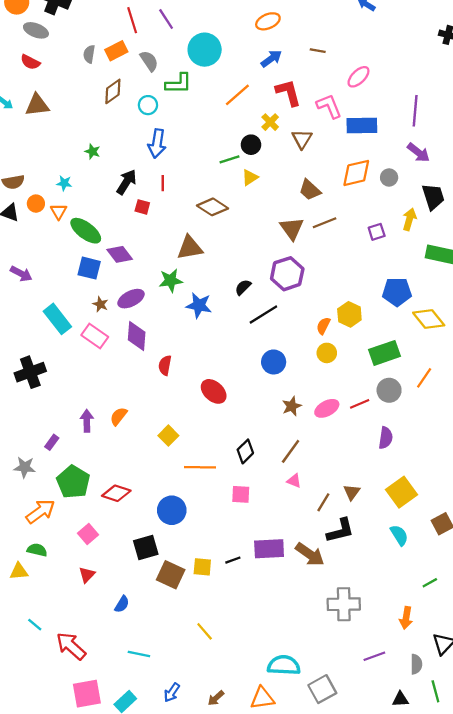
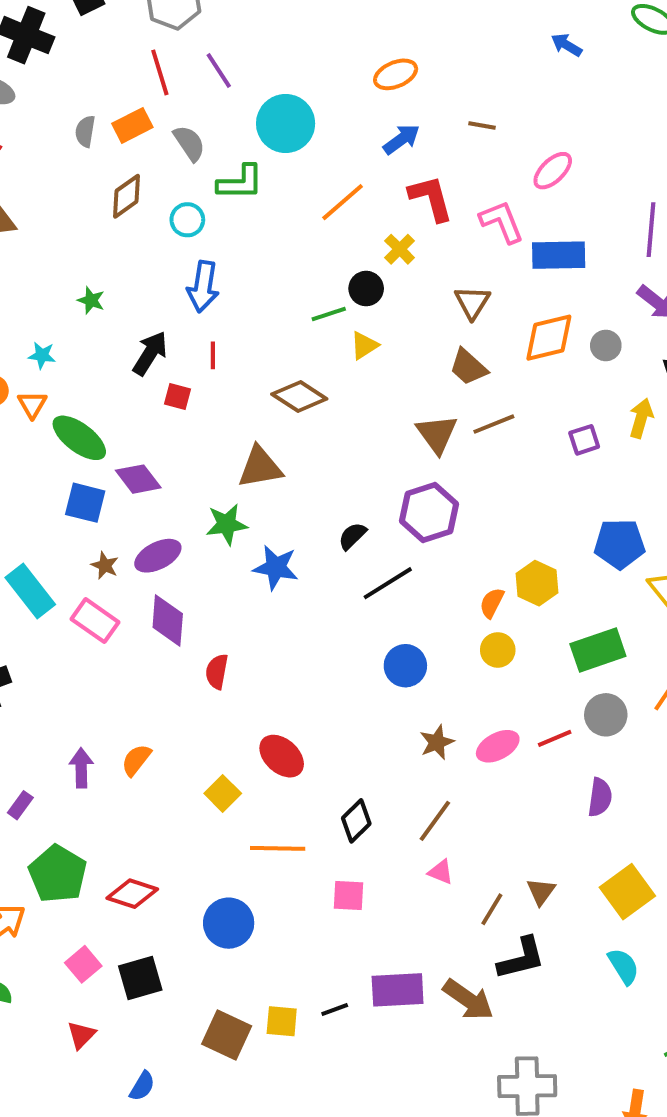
brown triangle: (302, 139) -> (472, 302), moved
red ellipse: (214, 391) -> (282, 756), moved
black square: (146, 548) -> (140, 978), moved

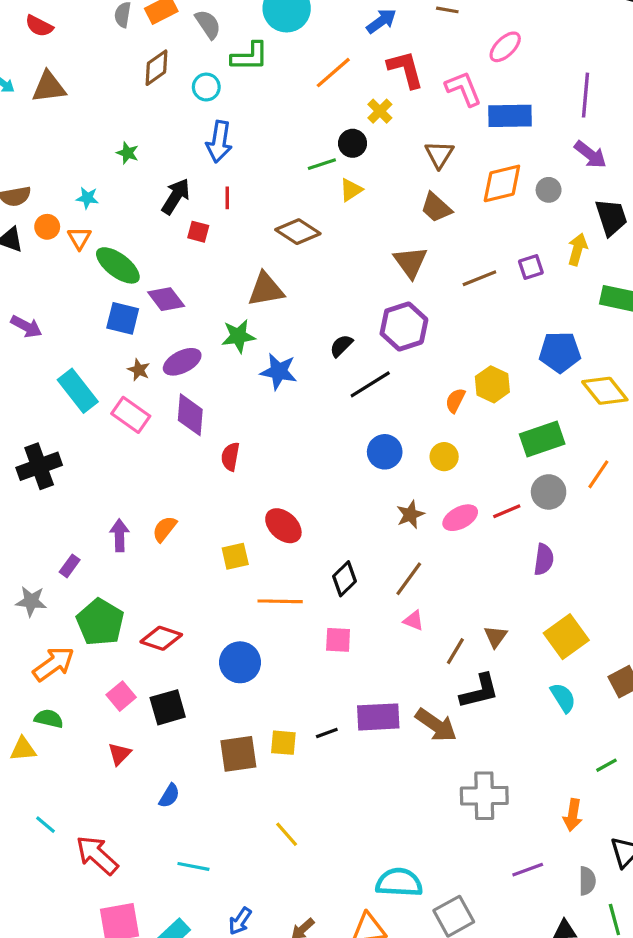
brown line: (494, 424) -> (479, 278), moved
yellow circle: (498, 650) -> (444, 457), moved
yellow square: (223, 793) -> (235, 556), turned 32
brown square: (227, 1035) -> (238, 754), turned -33

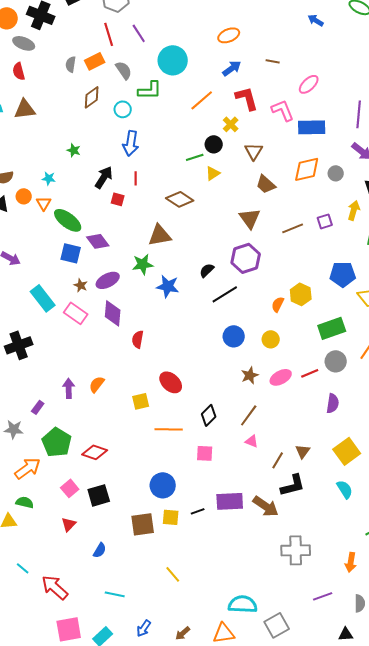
red semicircle: (39, 26) -> (19, 71), turned 48
brown triangle: (439, 155) -> (254, 151), moved
blue circle: (240, 662) -> (163, 485), moved

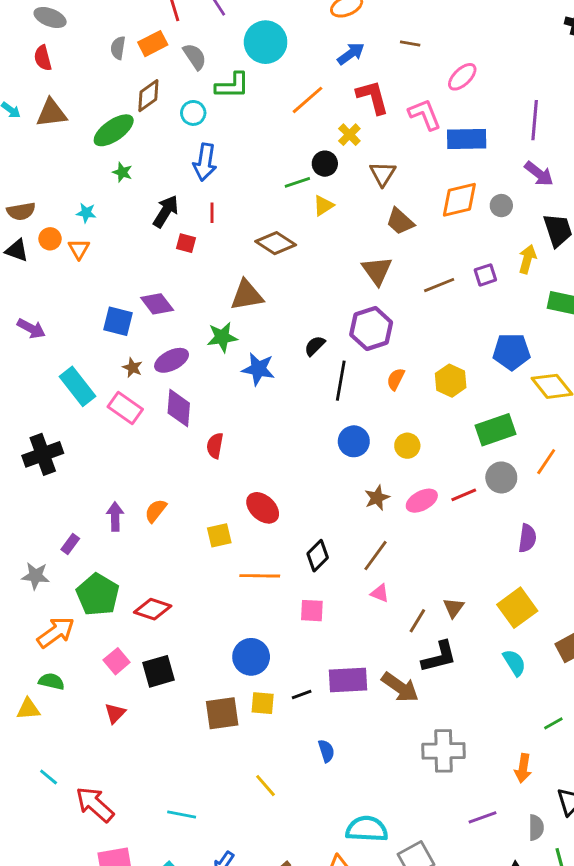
green ellipse: (68, 220) -> (114, 130), moved, turned -72
black line: (225, 294) -> (341, 381), turned -48
orange semicircle: (278, 304) -> (396, 379), moved
purple semicircle: (333, 403) -> (527, 538), moved
blue semicircle: (100, 550) -> (326, 751), moved, turned -49

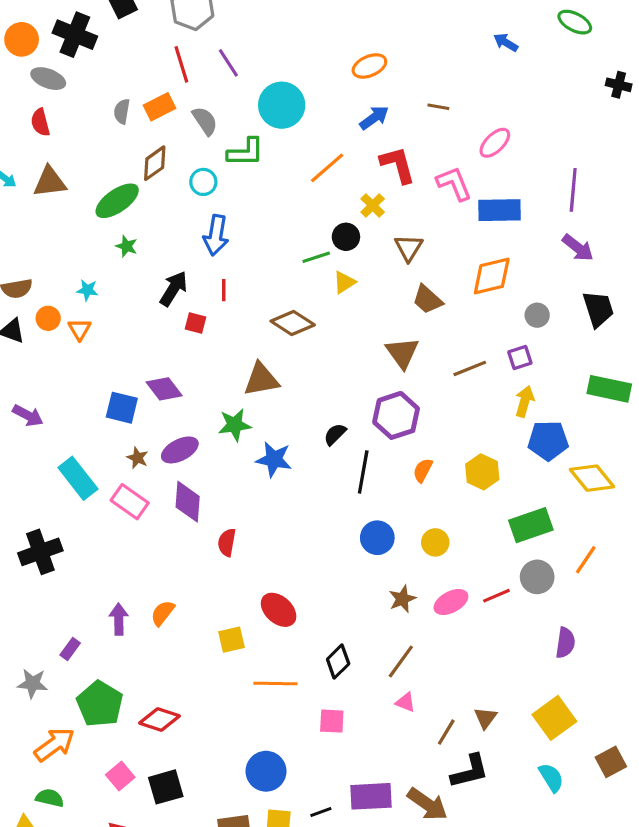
gray circle: (501, 206) -> (537, 315), moved
yellow arrow: (527, 259) -> (525, 401), moved

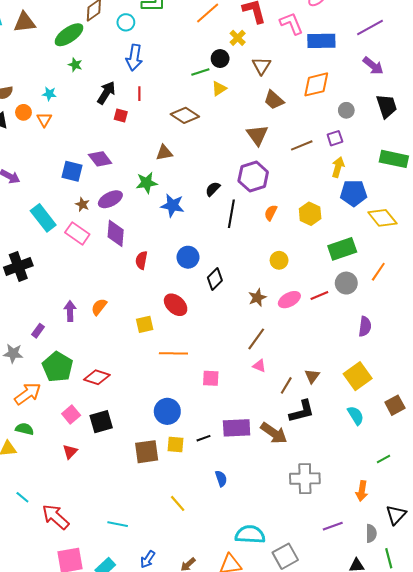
purple line: (573, 190) -> (370, 28), turned 56
brown triangle: (261, 379) -> (164, 153), size x0.7
blue circle: (377, 538) -> (188, 257), moved
black diamond: (338, 662) -> (215, 279), moved

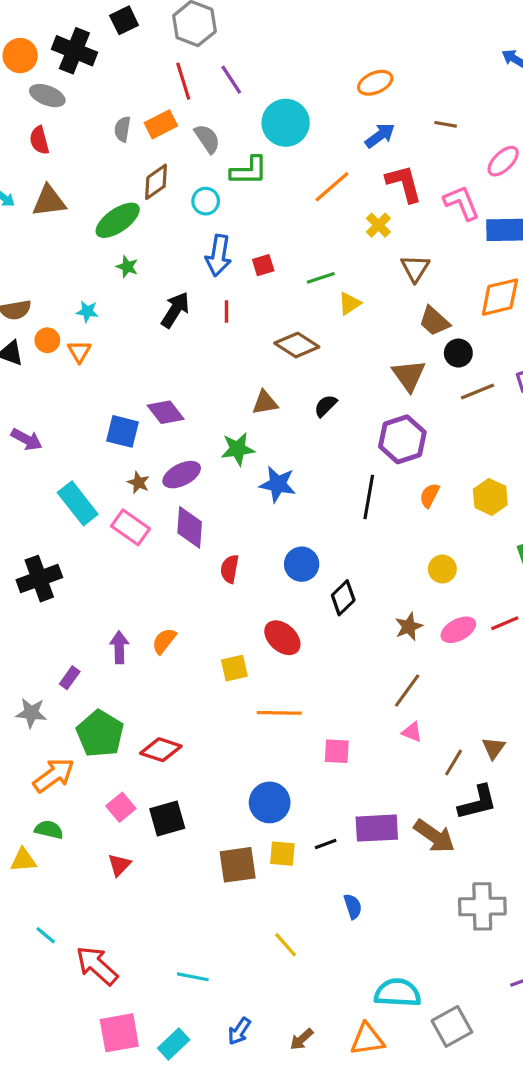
black circle: (220, 59) -> (458, 353), moved
red square: (121, 115) -> (263, 265), moved, turned -32
black semicircle: (213, 189) -> (326, 406), moved

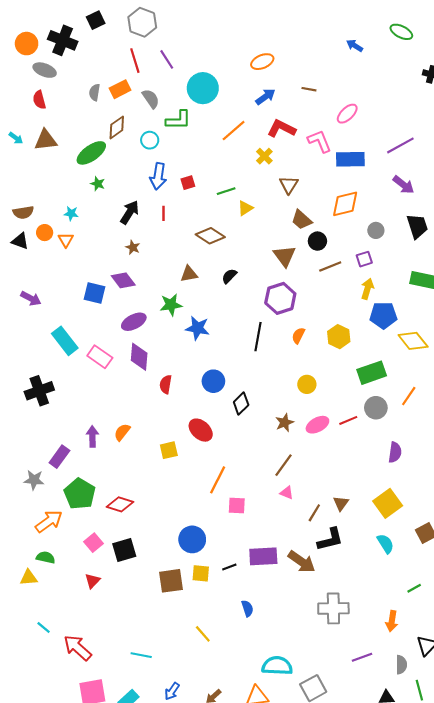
red L-shape: (404, 184) -> (281, 128), turned -48
brown star: (138, 483) -> (133, 247), moved
purple rectangle: (70, 678) -> (59, 457), size x1.5
orange line: (279, 713) -> (218, 480), moved, turned -64

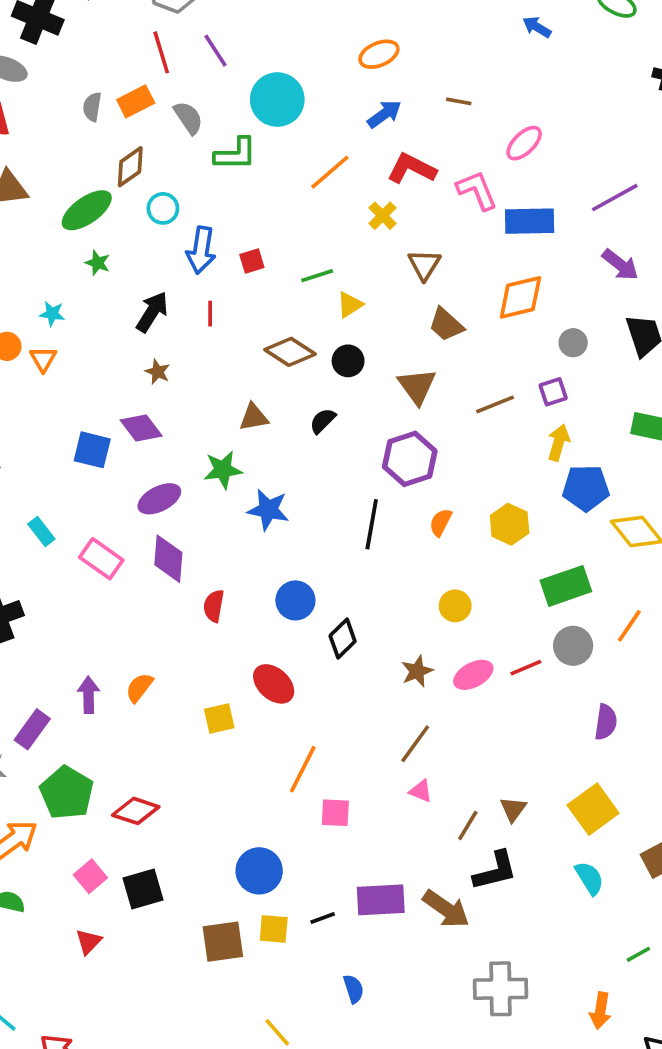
cyan circle: (150, 140) -> (163, 208), moved
black circle: (317, 241) -> (348, 361), moved
cyan rectangle: (65, 341) -> (41, 531), size x0.6

